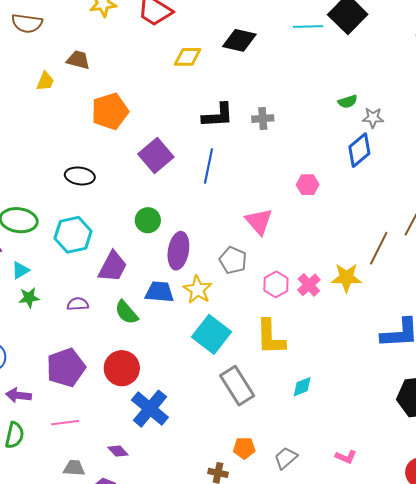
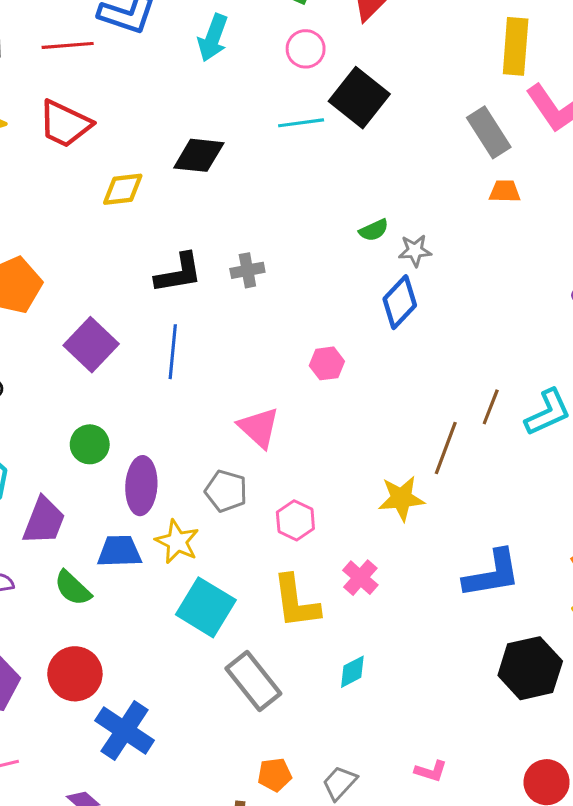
pink cross: (309, 285) -> (360, 578), moved

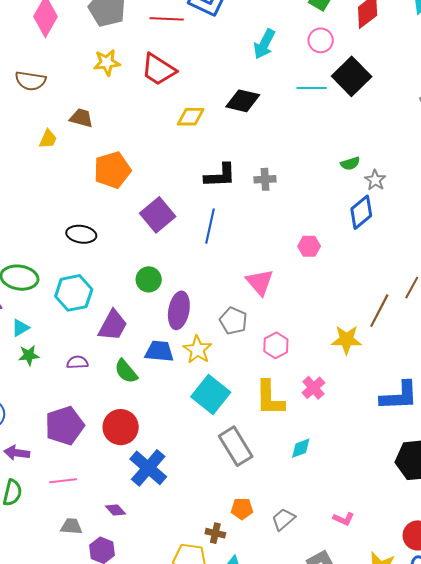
cyan arrow: (213, 38) -> (264, 44), moved
gray star: (415, 251) -> (375, 180), turned 30

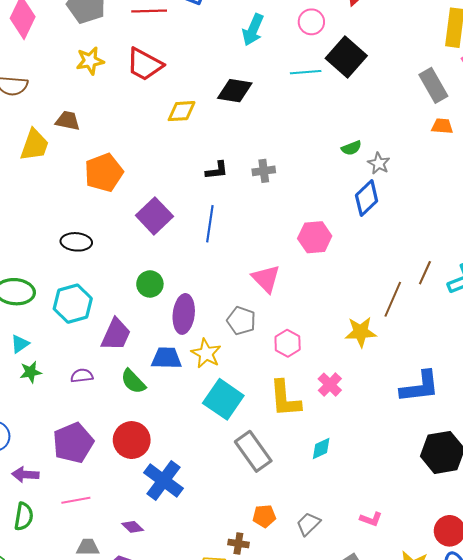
yellow trapezoid: (48, 139) -> (34, 145), size x1.6
black L-shape: (220, 176) -> (217, 170), size x0.7
pink hexagon: (309, 246) -> (315, 237), size x1.4

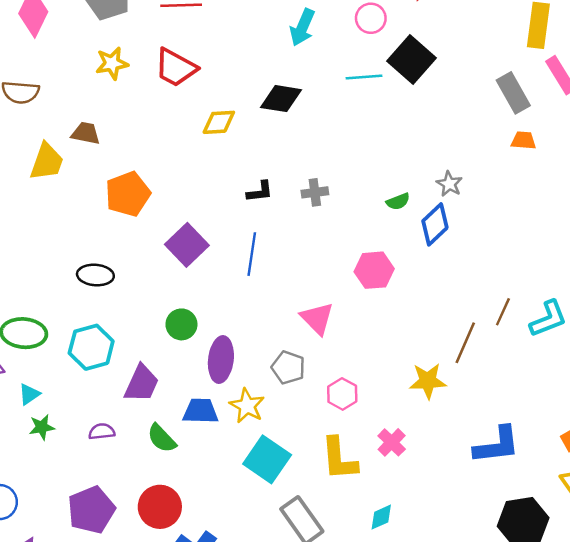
green semicircle: (351, 148) -> (398, 201), moved

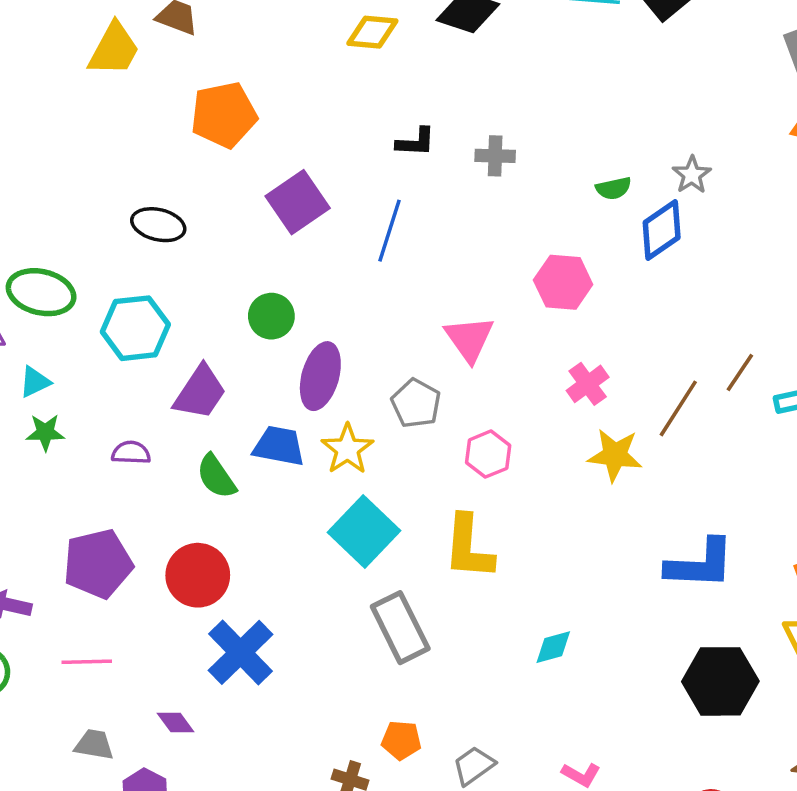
pink cross: (392, 442) -> (588, 384), moved
cyan diamond: (381, 517) -> (553, 647), moved

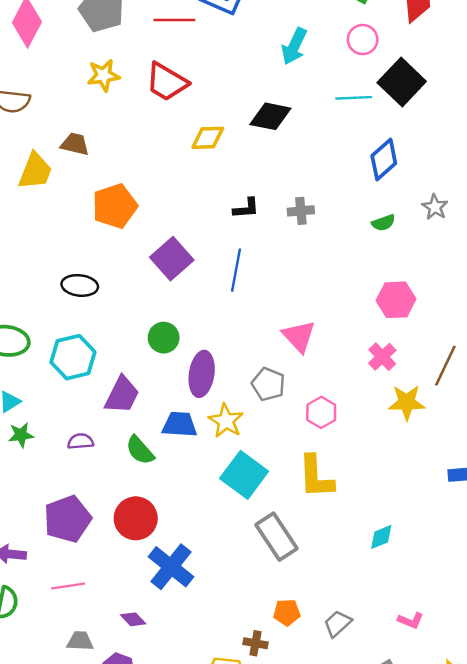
blue diamond: (662, 230) -> (384, 159), moved
pink hexagon: (563, 282) -> (396, 300), moved

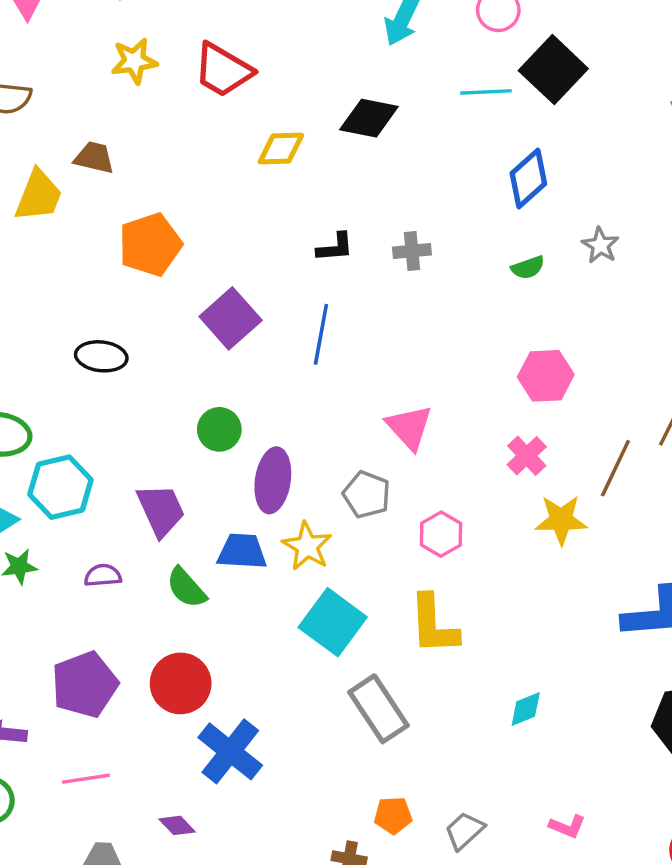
cyan hexagon: (73, 357) -> (60, 487), moved
purple trapezoid: (122, 395) -> (161, 510), turned -51

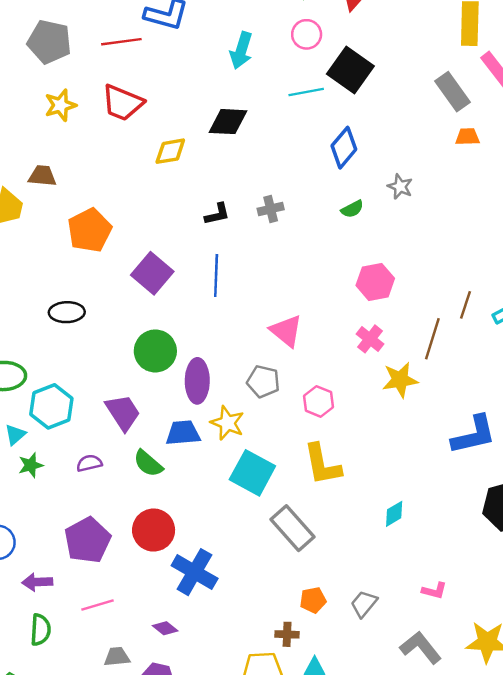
green circle: (219, 429) -> (155, 351), size x1.4

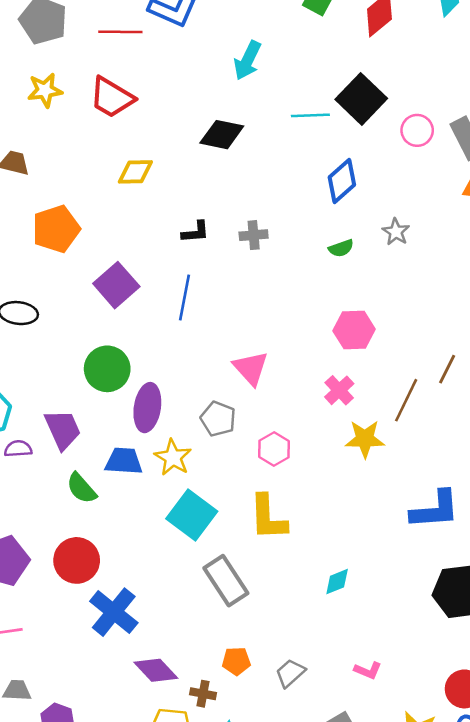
pink circle: (307, 34) -> (417, 130), moved
yellow diamond: (170, 151) -> (135, 172), moved
purple semicircle: (89, 463) -> (18, 449), moved
purple diamond: (165, 628) -> (156, 670), moved, size x1.6

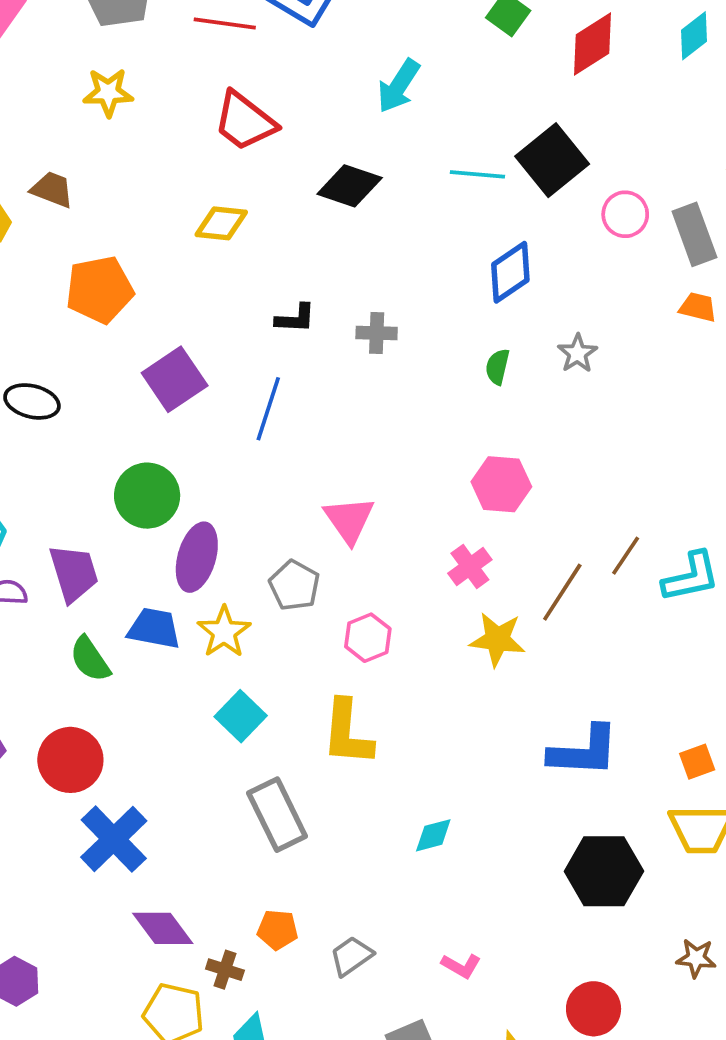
red trapezoid: (112, 98) -> (245, 121), moved
green semicircle: (341, 248) -> (497, 367), turned 115
cyan square: (192, 515) -> (241, 716), size x0.7

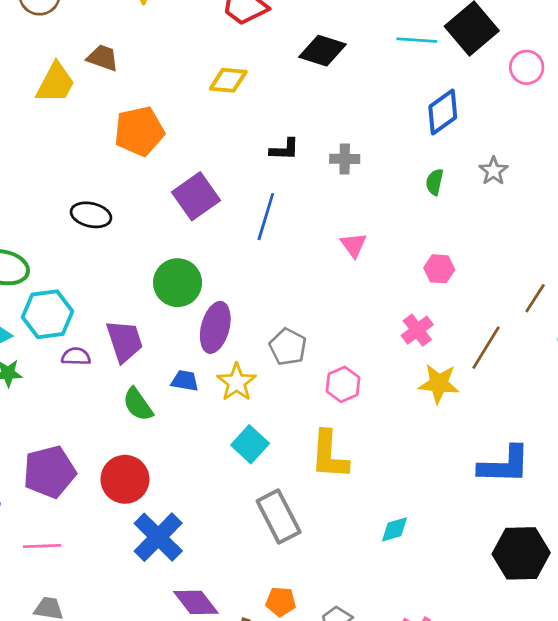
pink hexagon: (501, 484) -> (439, 269), size x0.7
pink triangle: (349, 520) -> (354, 245), moved, size x0.7
brown line: (626, 556) -> (535, 298), moved
blue trapezoid: (154, 628) -> (185, 381), size x0.7

